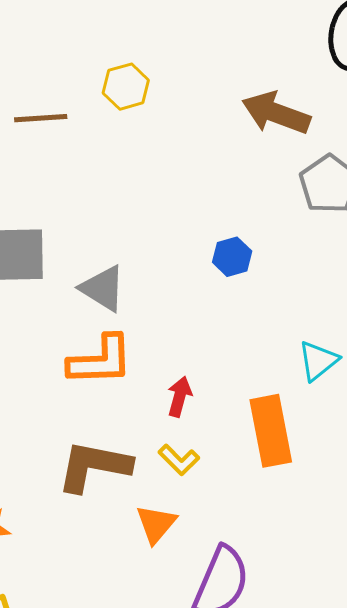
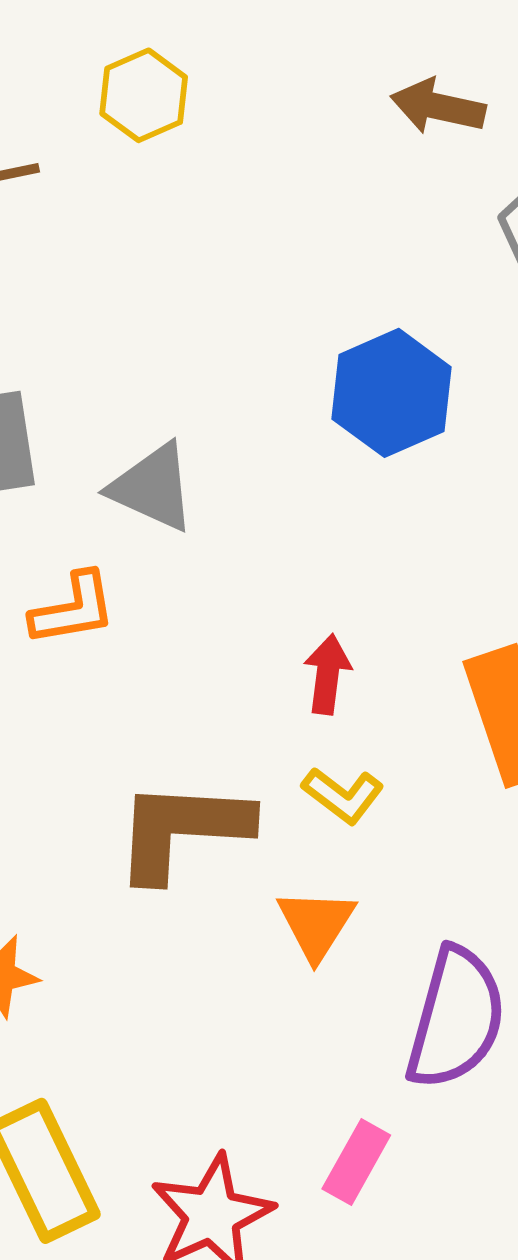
brown arrow: (276, 113) -> (438, 107), size x0.7
blue hexagon: (232, 257) -> (392, 393), size x1.6
orange L-shape: (100, 360) -> (73, 609), moved, size x0.7

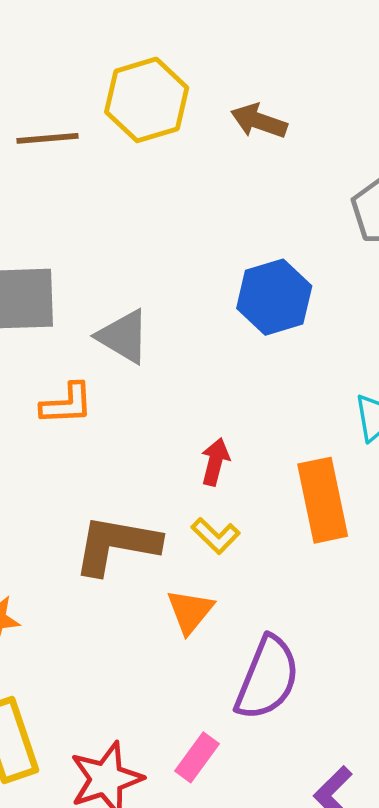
yellow hexagon: (144, 95) -> (147, 100), size x1.5
brown arrow: (438, 107) -> (259, 121), moved

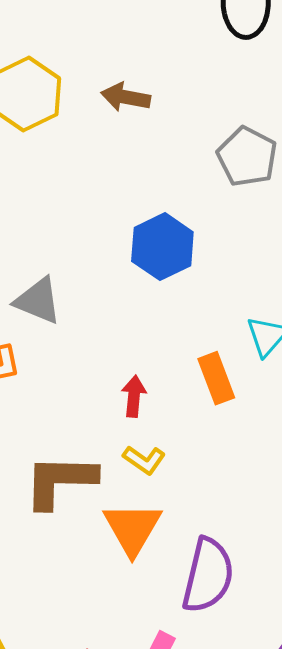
orange rectangle: (323, 500) -> (216, 378), moved, size x0.7
orange triangle: (190, 611) -> (132, 528), size x1.4

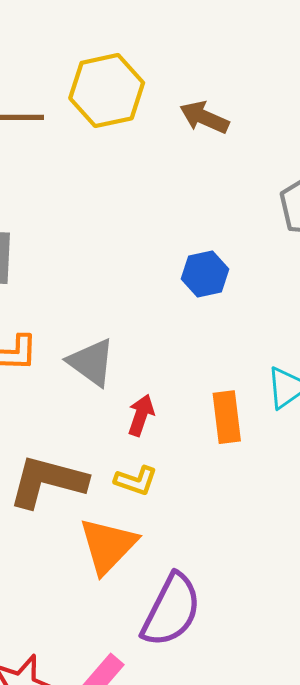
blue hexagon: (162, 247) -> (205, 274), size x0.7
gray triangle: (38, 301) -> (91, 362), moved
yellow L-shape: (144, 460) -> (136, 481), turned -30

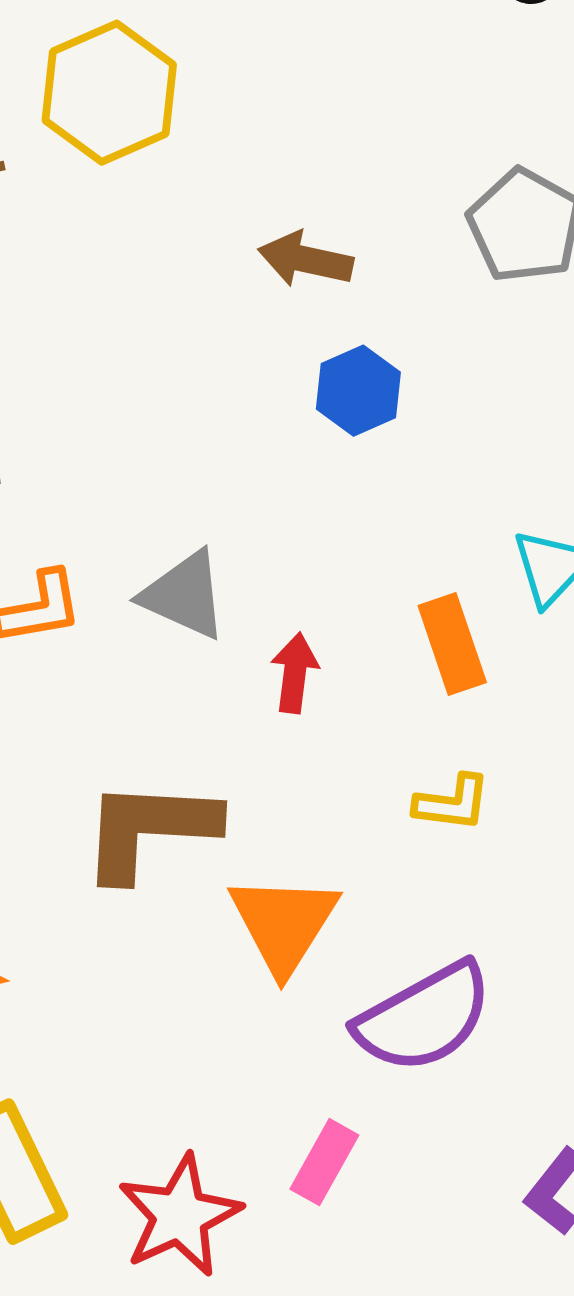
brown arrow: (204, 117) -> (305, 259), moved
yellow L-shape: (136, 481) -> (452, 803), moved
purple semicircle: (171, 610) -> (424, 1018), turned 46

